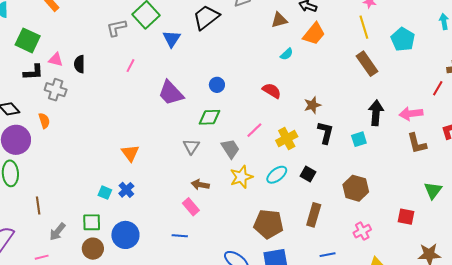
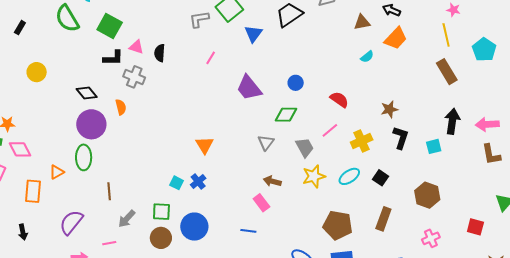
red semicircle: (272, 91) -> (339, 100), moved

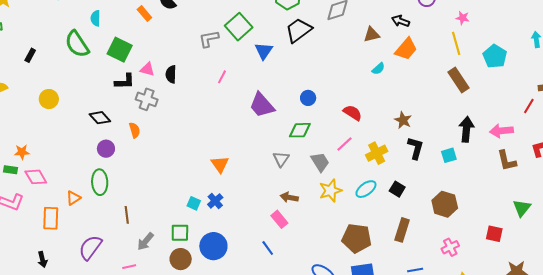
brown star: (389, 109) -> (403, 120), turned -30
purple circle: (91, 124) -> (106, 149), size x0.6
blue line: (248, 231) -> (268, 248), turned 49

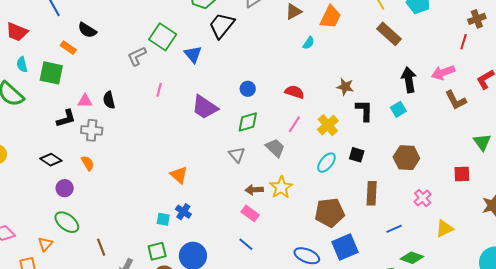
green square: (120, 50) -> (51, 73), moved
green ellipse: (100, 182) -> (67, 222), turned -35
yellow star: (330, 191) -> (281, 187), moved

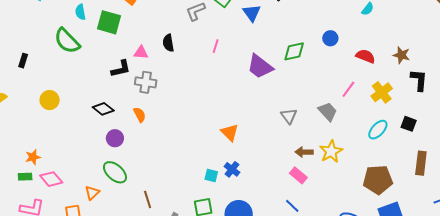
blue circle: (248, 89) -> (330, 38), moved
red semicircle: (294, 92) -> (365, 56), moved
black semicircle: (109, 100) -> (168, 43), moved
green diamond: (248, 122) -> (294, 51), moved

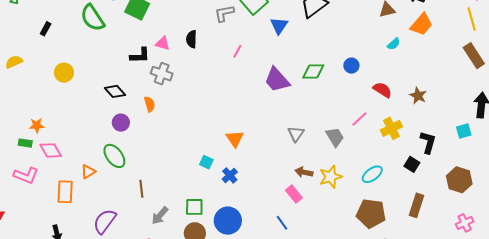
black L-shape: (419, 80) -> (428, 142), moved
cyan ellipse: (378, 130) -> (372, 174), moved
cyan square: (211, 176) -> (206, 162), moved

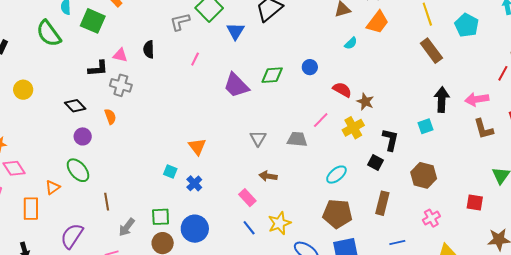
brown star: (418, 96) -> (365, 102), moved
gray trapezoid: (335, 137) -> (297, 139), turned -50
yellow star: (331, 177) -> (279, 223), moved
pink rectangle: (294, 194) -> (247, 198), moved

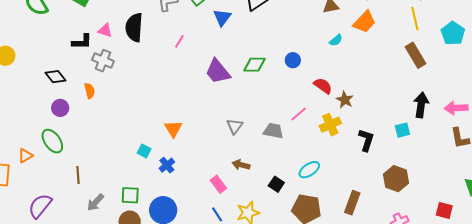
black semicircle: (149, 49) -> (134, 27), size x1.6
black square: (376, 163) -> (276, 184), moved

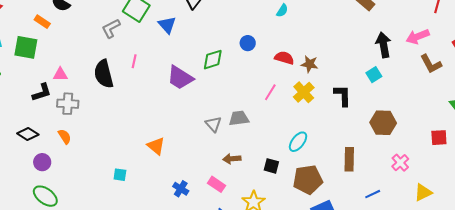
black semicircle: (134, 27) -> (104, 74), moved
gray trapezoid: (273, 131) -> (239, 118), moved
cyan square: (144, 151) -> (120, 175), moved
blue cross: (167, 165) -> (181, 189), moved

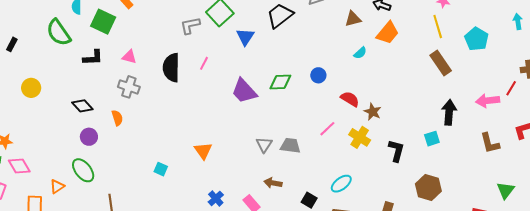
pink arrow: (418, 37) -> (488, 101), moved
black L-shape: (42, 92) -> (93, 58), moved
yellow cross: (304, 92) -> (360, 137), turned -30

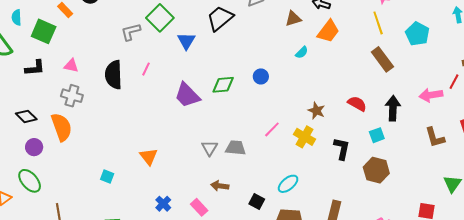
red semicircle: (350, 99) -> (357, 104), moved
orange semicircle: (117, 118) -> (62, 127), size x1.8
brown hexagon: (428, 187) -> (376, 170), moved

